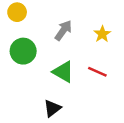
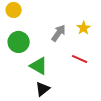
gray arrow: (63, 30) -> (59, 33), moved
green triangle: (63, 72) -> (39, 66), moved

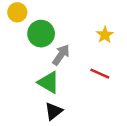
gray arrow: (59, 33) -> (61, 55), moved
green circle: (19, 42) -> (41, 34), moved

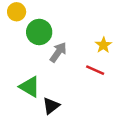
yellow star: (105, 35) -> (103, 45), moved
green triangle: (49, 82) -> (30, 87), moved

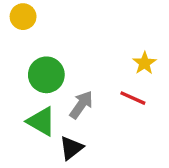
green circle: (39, 32) -> (46, 75), moved
gray arrow: (58, 52) -> (81, 105), moved

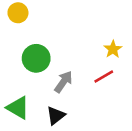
red line: (133, 98) -> (104, 77), turned -54
green triangle: (41, 121) -> (18, 108), moved

